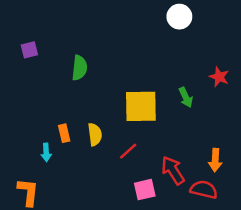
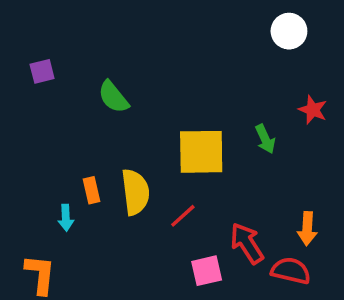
white circle: (179, 17) -> (289, 31), moved
green semicircle: (79, 68) -> (113, 97), turned 135
yellow semicircle: (95, 134) -> (135, 192), size x1.4

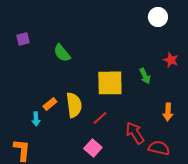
orange rectangle: (91, 190) -> (50, 104), turned 64
orange arrow: (307, 229) -> (168, 112), moved
pink square: (207, 271) -> (93, 148), moved, turned -36

